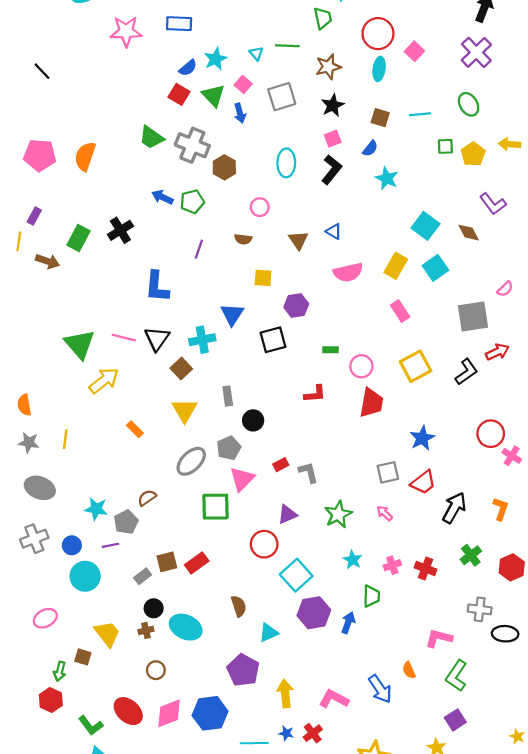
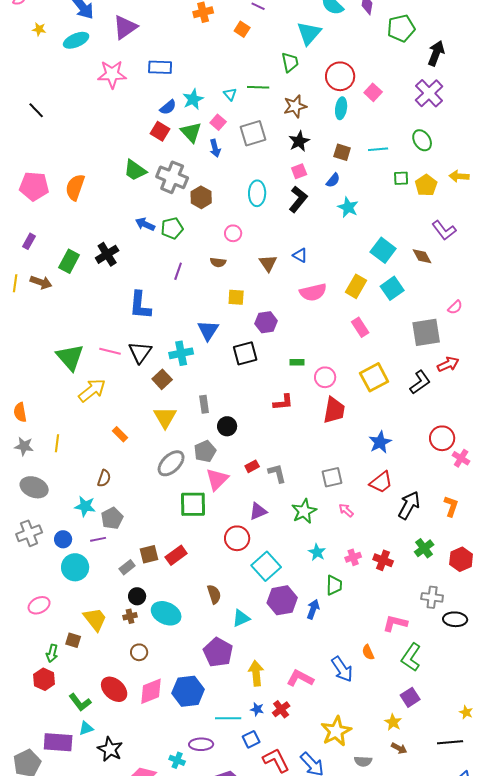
yellow line: (19, 241) -> (15, 283), moved
gray square: (388, 472) -> (332, 477), moved
brown semicircle: (147, 498) -> (104, 478), moved, turned 144

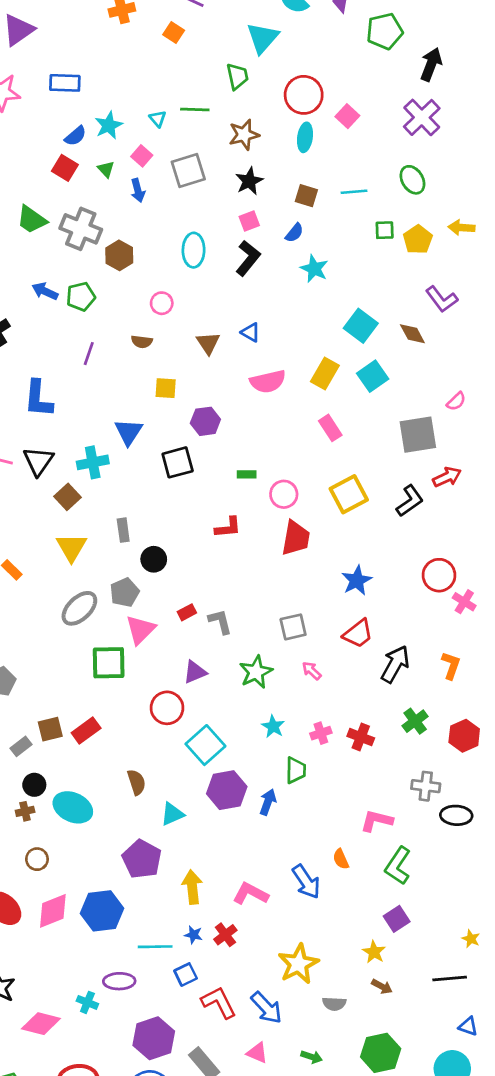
green triangle: (191, 132) -> (106, 169), size x0.6

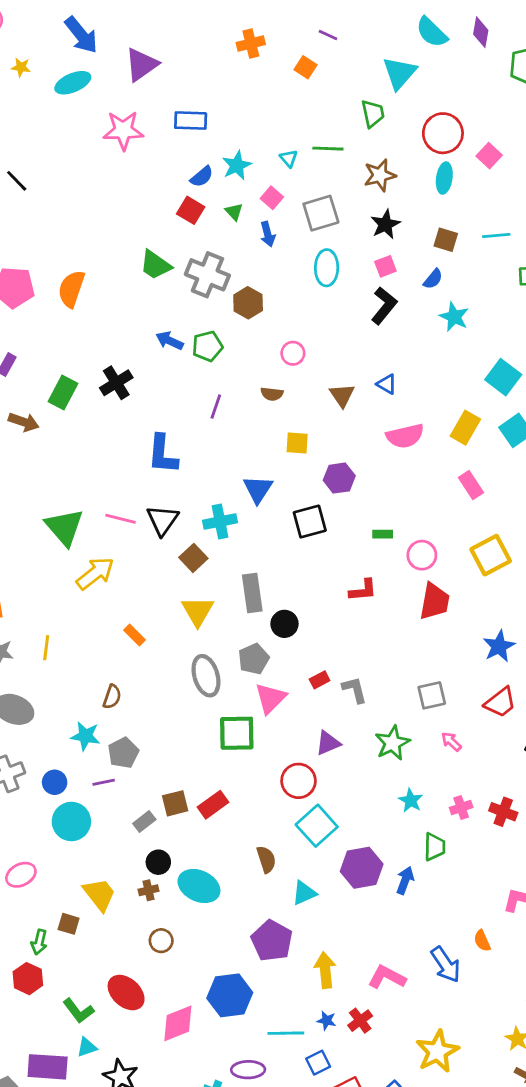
cyan ellipse: (194, 250) -> (327, 268), moved
gray rectangle: (123, 530) -> (252, 593), size x1.5
gray ellipse: (79, 608) -> (206, 676), turned -63
cyan square: (205, 745) -> (317, 826), moved
pink diamond: (53, 911) -> (178, 1023), moved

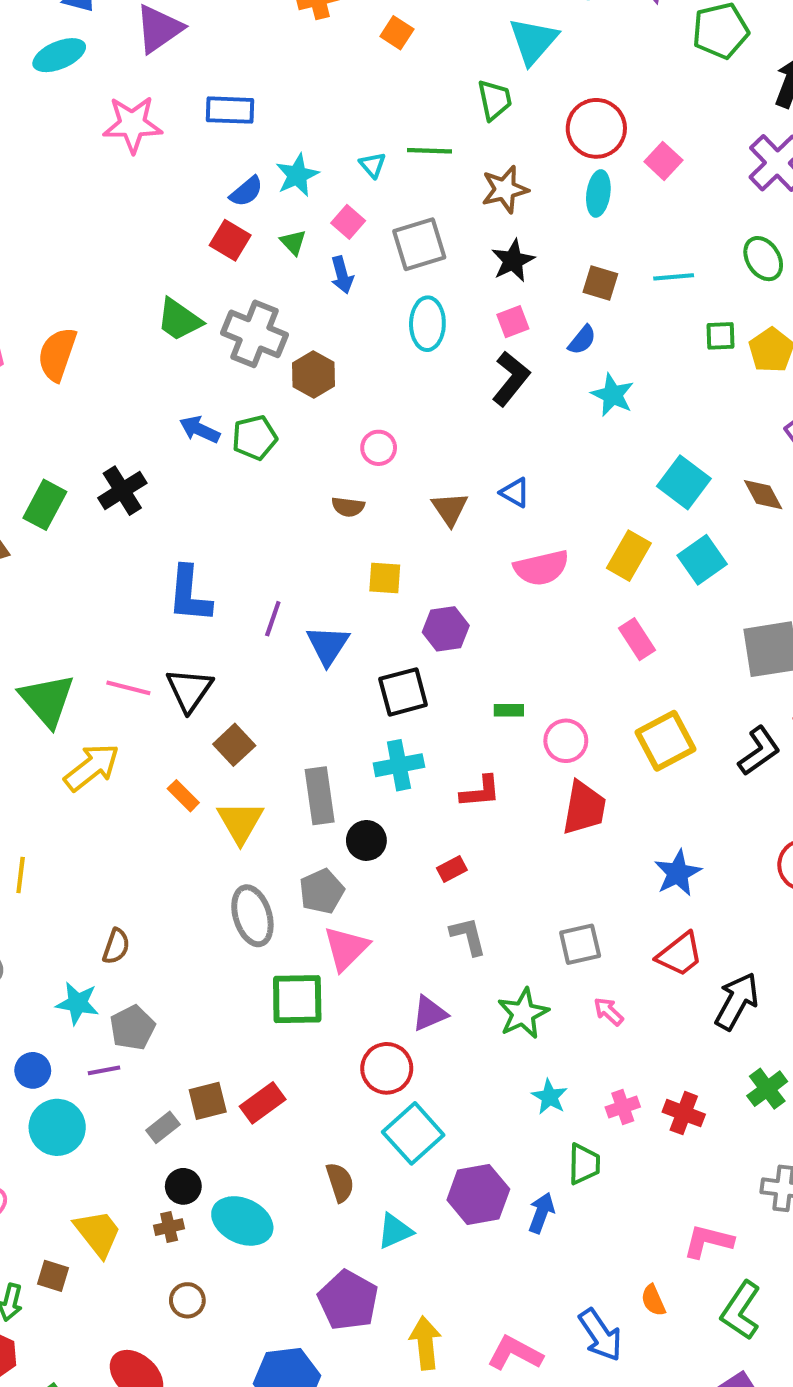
purple line: (216, 407) -> (273, 619), moved
cyan cross: (220, 522) -> (399, 765), moved
orange rectangle: (134, 635) -> (183, 796), moved
red rectangle: (320, 680) -> (452, 869), moved

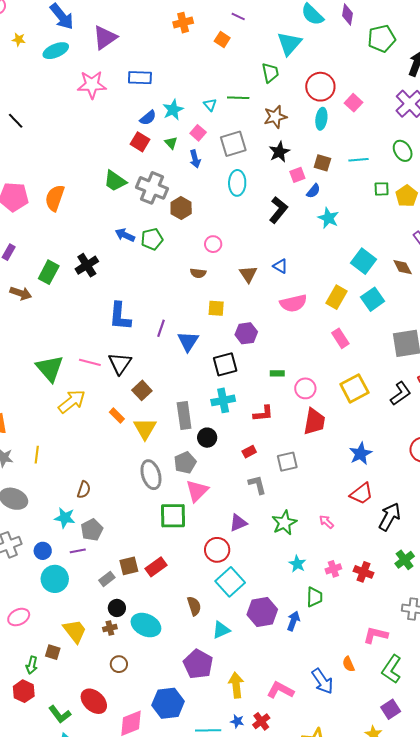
pink square: (513, 322) -> (297, 175), moved
gray square: (580, 944) -> (287, 462), moved

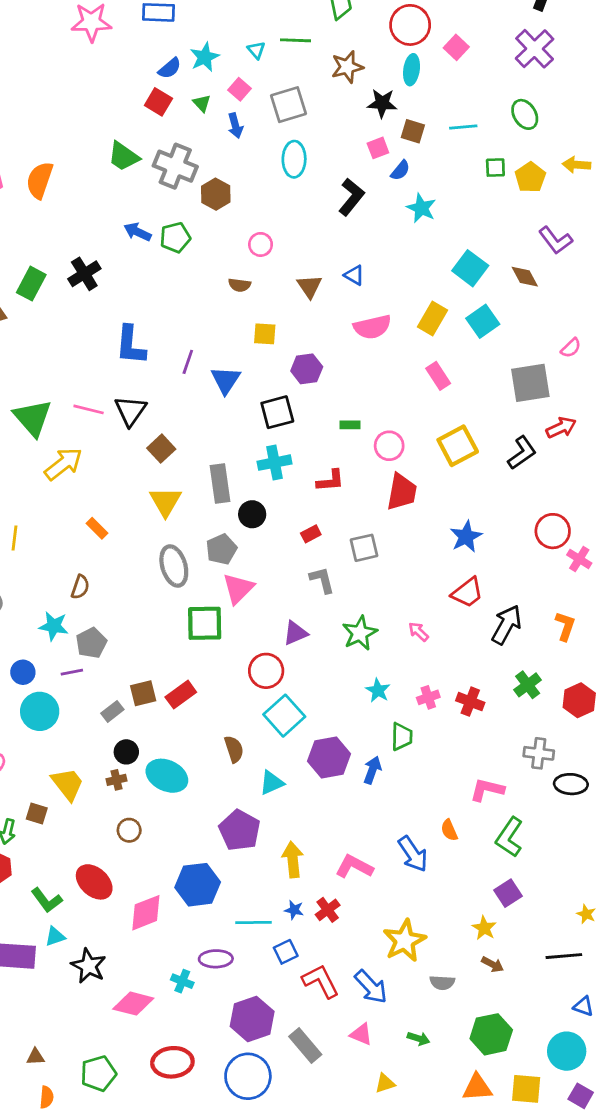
black star: (279, 152) -> (382, 103), moved, turned 30
orange rectangle: (117, 416) -> (97, 528), moved

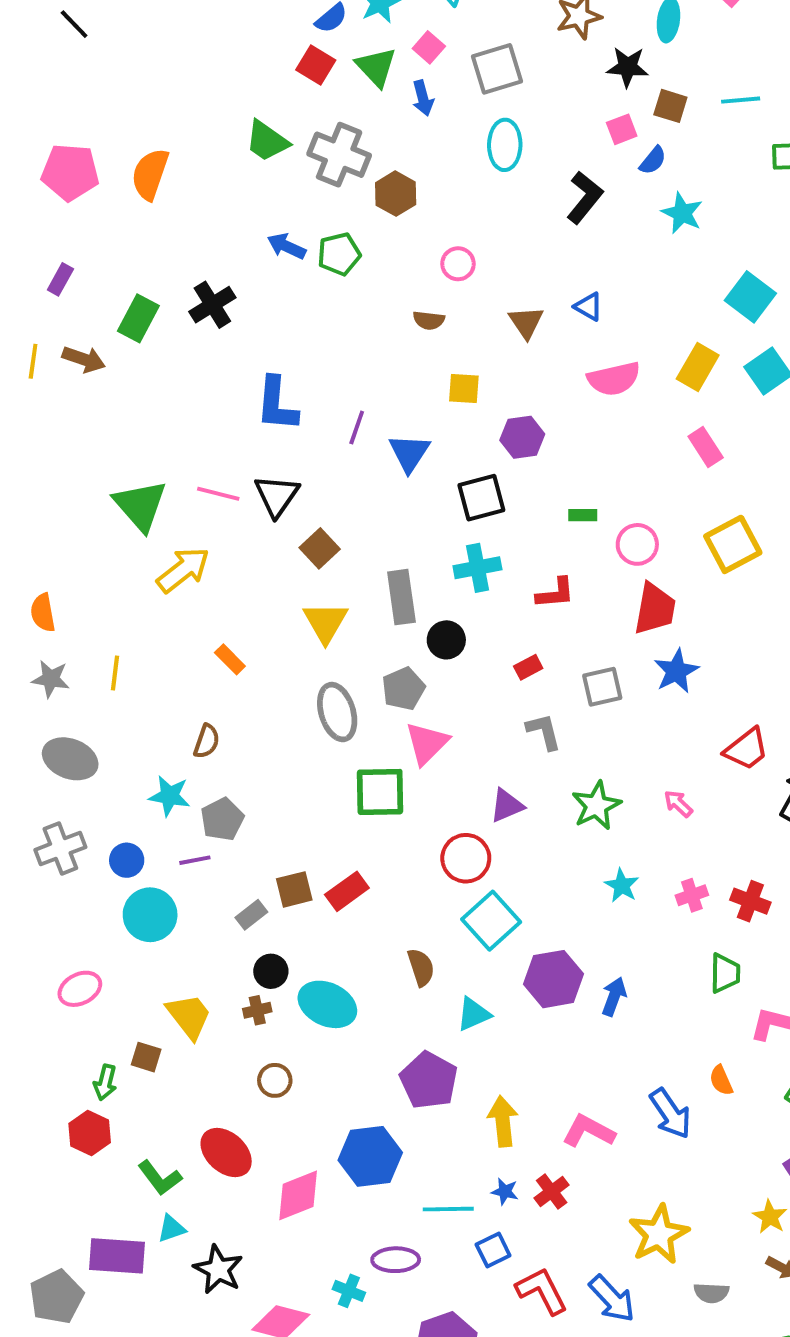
green triangle: (202, 103) -> (376, 67), size x1.6
blue star: (466, 537) -> (676, 671), moved
green trapezoid: (402, 737) -> (725, 973), moved

